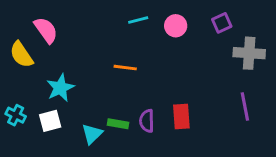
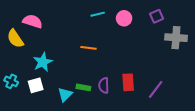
pink semicircle: (46, 30) -> (33, 21), turned -36
purple line: (245, 106) -> (156, 89), moved, turned 48

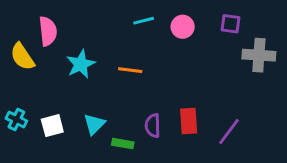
purple square: (157, 16) -> (231, 24), turned 32
pink semicircle: (33, 21) -> (48, 31), turned 66
cyan star: (43, 62) -> (81, 64), moved
green rectangle: (83, 87) -> (123, 144), moved
cyan triangle: (65, 95) -> (94, 124), moved

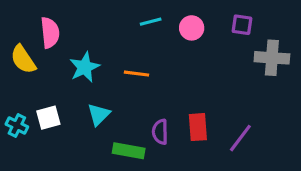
cyan triangle: (94, 124) -> (99, 114), moved
white square: (52, 126) -> (48, 118), moved
green rectangle: (123, 144) -> (129, 151), size x1.4

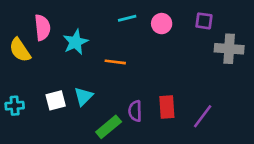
cyan star: (85, 67) -> (75, 42), moved
white square: (48, 118) -> (56, 100), moved
cyan cross: (17, 126) -> (15, 106), turned -30
green rectangle: (129, 151) -> (109, 127), turned -50

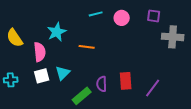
pink semicircle: (42, 28) -> (40, 52), moved

